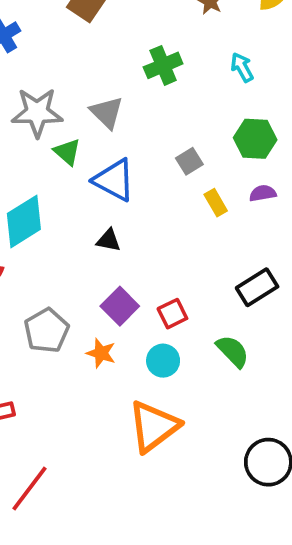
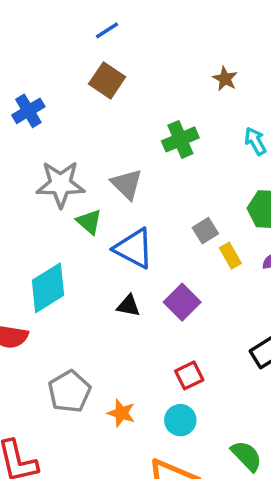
yellow rectangle: (216, 203) -> (230, 256), moved
purple square: (120, 306) -> (182, 302), moved
green semicircle: (233, 351) -> (246, 456), moved

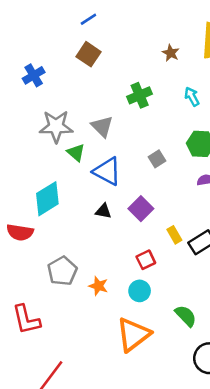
yellow rectangle: (230, 256) -> (174, 235), moved

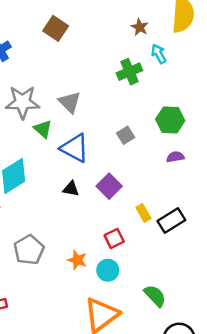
green cross: (140, 95) -> (129, 72), moved
cyan arrow: (192, 97) -> (159, 54), moved
orange star: (98, 286) -> (77, 260), moved

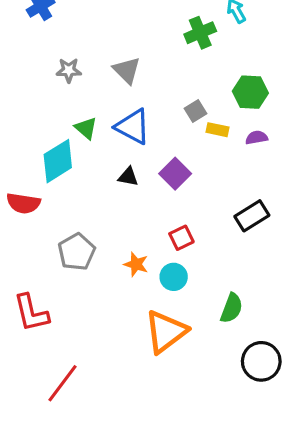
gray star: (23, 102) -> (69, 70), size x0.6
green triangle: (43, 129) -> (86, 128), moved
yellow rectangle: (143, 213) -> (217, 130), moved, turned -48
green semicircle: (155, 296) -> (232, 308), turned 65

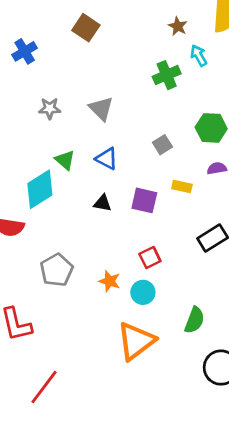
blue triangle: (133, 127) -> (107, 159), size x0.7
yellow rectangle: (217, 130) -> (182, 186), moved
purple square: (175, 174) -> (144, 200), turned -32

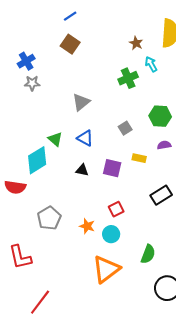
gray star: (50, 108) -> (32, 83), moved
gray triangle: (101, 108) -> (81, 102), turned 36

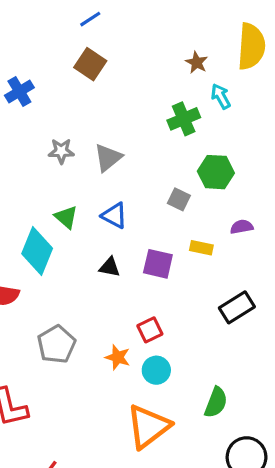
gray star: (32, 83) -> (61, 151), moved
green hexagon: (160, 116) -> (216, 172), moved
gray square: (125, 128) -> (179, 199), turned -32
cyan diamond: (37, 160) -> (37, 251), turned -36
red square: (116, 209) -> (150, 330), moved

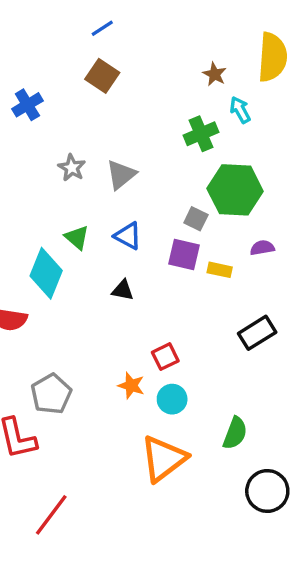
gray star: (61, 151) -> (72, 168), turned 30
green hexagon: (216, 172) -> (235, 190), size x1.4
purple square: (158, 264) -> (184, 255), moved
gray pentagon: (56, 344) -> (51, 394), moved

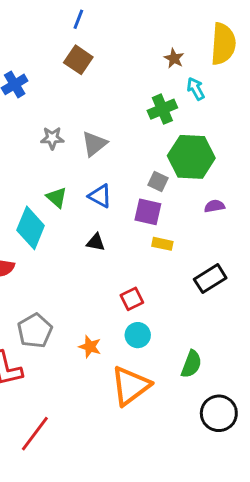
blue line: (102, 28) -> (78, 19), turned -36
gray star: (72, 168) -> (52, 138), turned -30
yellow rectangle: (220, 270) -> (162, 244), moved
orange star: (131, 386) -> (90, 347), moved

